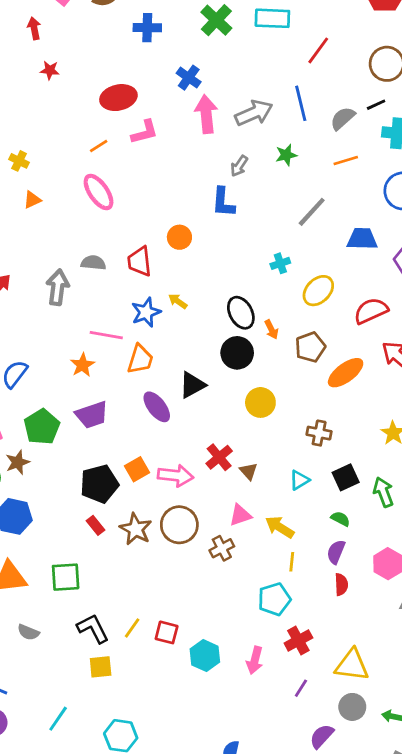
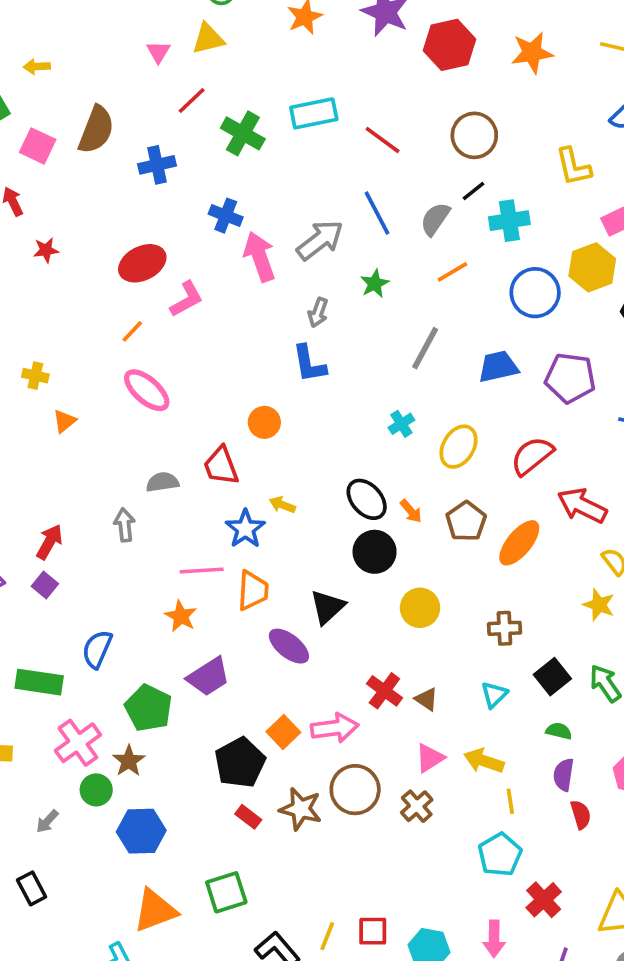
red line: (318, 50) -> (383, 140), turned -76
gray arrow: (58, 287) -> (125, 525), size x0.7

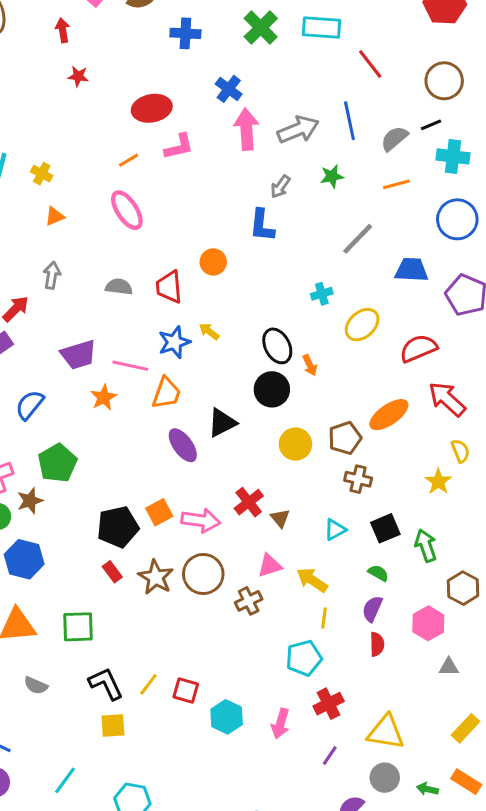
brown pentagon: (466, 521) -> (345, 438), moved
gray arrow: (125, 525) -> (52, 275), moved
purple trapezoid: (209, 677) -> (78, 355), moved

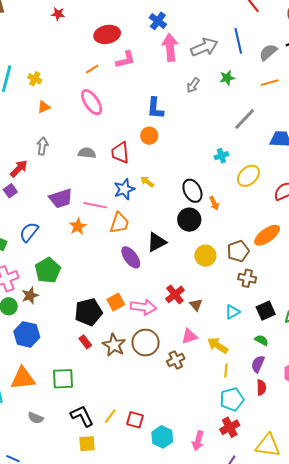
blue L-shape: (262, 225) -> (155, 108), moved
cyan pentagon: (304, 658) -> (232, 399), moved

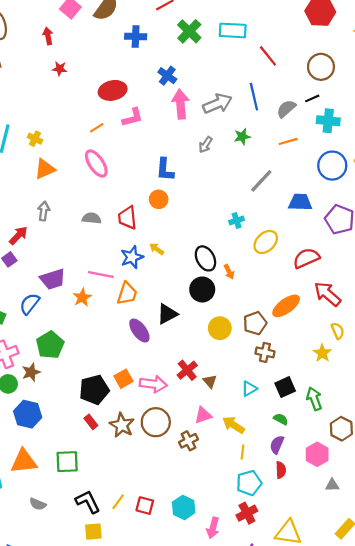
orange triangle: (44, 107) -> (45, 169), size x1.5
purple trapezoid: (61, 198) -> (53, 279), moved
cyan hexagon: (162, 437) -> (184, 507), moved

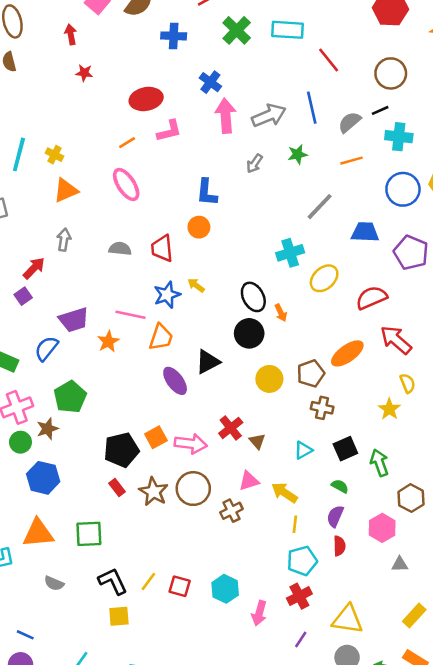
cyan cross: (237, 220) -> (290, 253), size x1.5

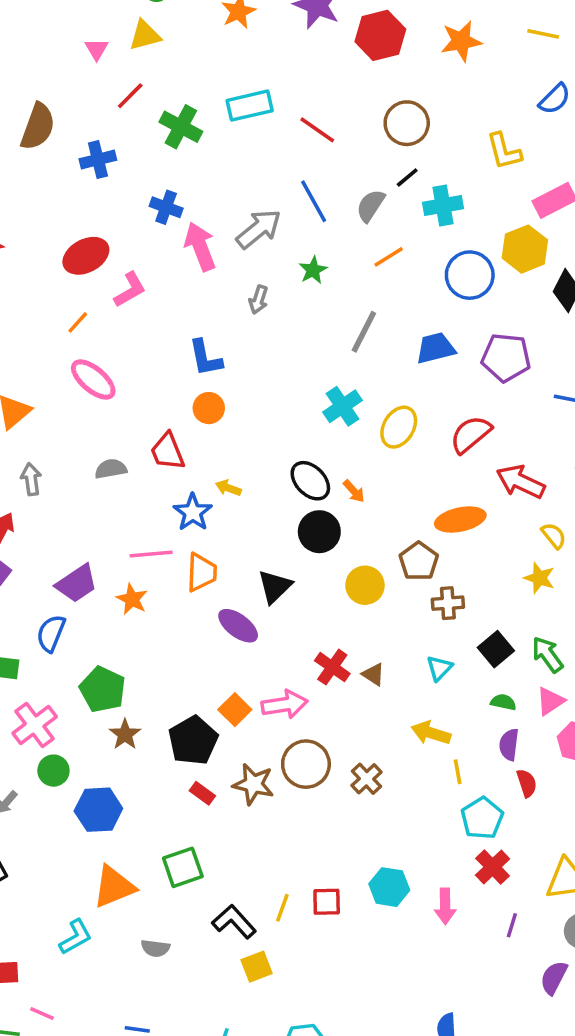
orange ellipse: (347, 353) -> (460, 519), turned 40
brown star: (47, 429) -> (125, 734), moved
pink triangle: (249, 481) -> (550, 701), moved

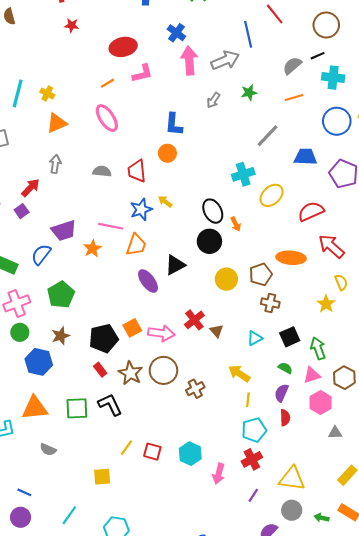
blue line: (314, 201) -> (248, 34), moved
brown star: (125, 734) -> (61, 336), moved
black L-shape: (234, 922) -> (110, 405), moved

